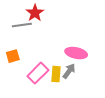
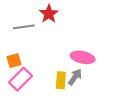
red star: (35, 13) -> (49, 14), moved
pink rectangle: (38, 73) -> (21, 79), moved

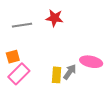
red star: (49, 14) -> (55, 18), moved, turned -30
pink ellipse: (83, 57) -> (91, 62), moved

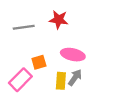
orange square: (13, 57) -> (39, 62), moved
pink ellipse: (91, 62) -> (73, 55), moved

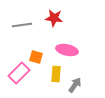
orange square: (39, 62) -> (36, 57), turned 32
gray arrow: (75, 78) -> (75, 85), moved

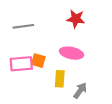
red star: (54, 18) -> (76, 19), moved
pink rectangle: (19, 73) -> (21, 64), moved, turned 40

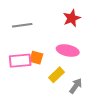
red star: (76, 19) -> (72, 18), turned -30
yellow rectangle: (60, 79) -> (57, 75), turned 42

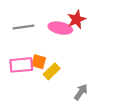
pink ellipse: (68, 51) -> (60, 28), moved
yellow rectangle: (57, 75) -> (52, 71), moved

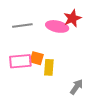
yellow rectangle: (52, 71) -> (49, 67), turned -42

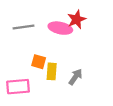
pink rectangle: (20, 61) -> (18, 87), moved
gray arrow: (76, 87) -> (75, 77), moved

